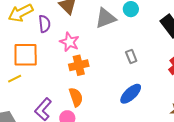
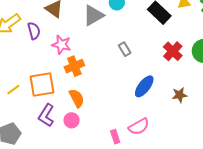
orange square: (26, 55) -> (42, 84), moved
blue ellipse: (131, 94) -> (144, 86), moved

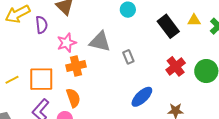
gray triangle: (93, 15) -> (100, 42), moved, turned 35
pink star: (61, 45) -> (67, 43), turned 30

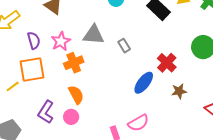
purple semicircle: (42, 25) -> (34, 40), moved
red cross: (176, 66) -> (167, 63), moved
orange square: (41, 79) -> (32, 70), moved

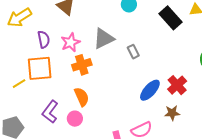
gray triangle: (94, 35) -> (104, 39), turned -35
red cross: (167, 63) -> (177, 85), moved
brown star: (179, 91) -> (172, 113), moved

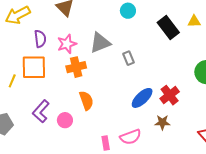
yellow line: (19, 84) -> (12, 81), turned -40
orange semicircle: (82, 97) -> (86, 101), moved

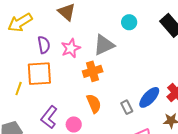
cyan circle: (128, 11) -> (129, 22), moved
gray rectangle: (129, 58) -> (127, 107), moved
orange cross: (76, 67) -> (93, 71), moved

